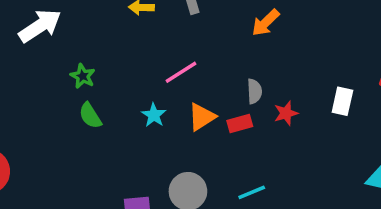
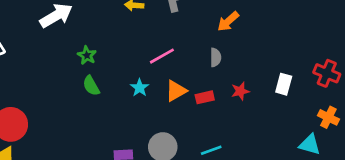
gray semicircle: (254, 91) -> (216, 57), moved

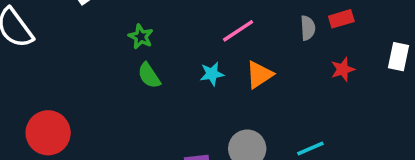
cyan star: (140, 88) -> (212, 74), turned 30
red rectangle: (205, 97) -> (341, 19), moved

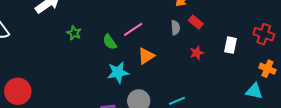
red rectangle: (341, 19) -> (196, 22), turned 56
cyan star: (212, 74) -> (118, 72), moved, size x1.5
green semicircle: (149, 76) -> (110, 42), moved

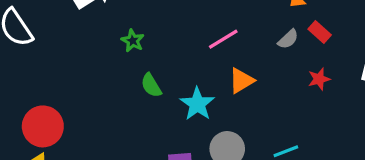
gray semicircle: (175, 28) -> (288, 39), turned 48
green semicircle: (110, 42) -> (151, 85), moved
cyan star: (118, 72) -> (197, 104), turned -30

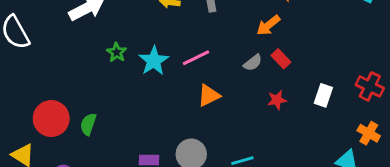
green semicircle: (151, 85) -> (88, 124), moved, turned 45
cyan star: (197, 104) -> (154, 61), moved
red circle: (43, 126) -> (51, 119), moved

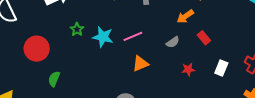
red rectangle: (281, 59) -> (204, 38), moved
cyan star: (154, 61) -> (103, 37), turned -30
red circle: (51, 119) -> (37, 49), moved

